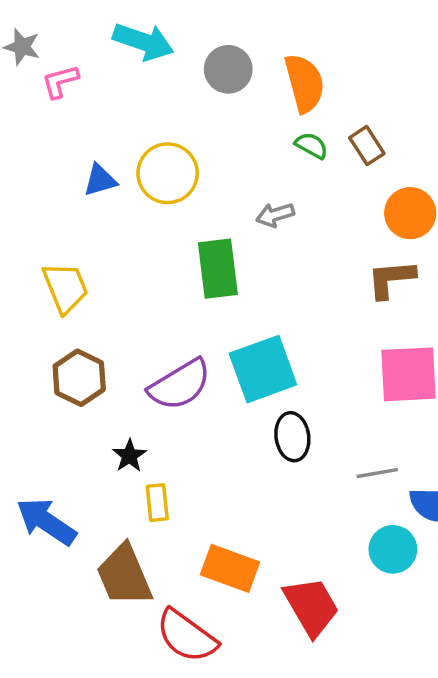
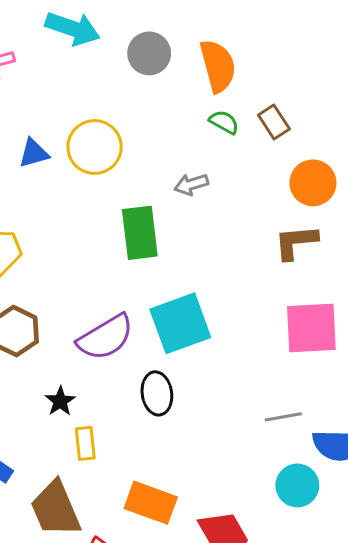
black ellipse: (292, 437) -> (157, 393), moved

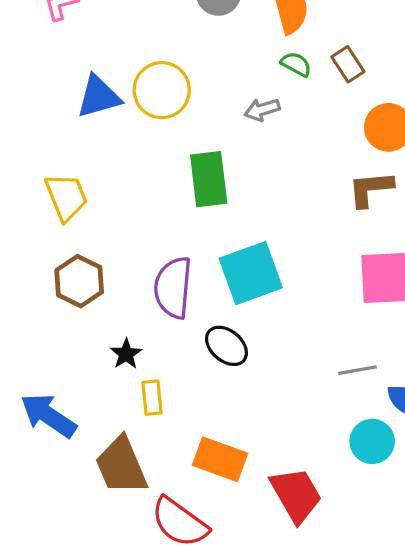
blue triangle: (34, 153) -> (99, 97), size x1.4
gray arrow: (191, 184) -> (262, 110), moved
purple semicircle: (105, 337) -> (173, 288), turned 126
black ellipse: (157, 393) -> (226, 346), turned -42

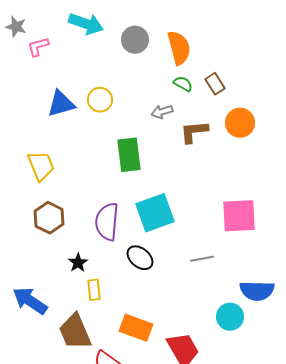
yellow circle: (162, 90) -> (100, 100), size x0.7
brown L-shape: (371, 189) -> (194, 132), moved
gray line: (358, 370) -> (202, 259), moved

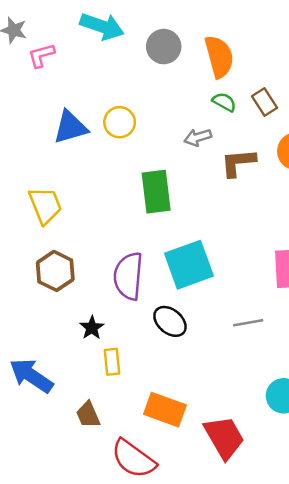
brown trapezoid: (75, 332) -> (88, 415), size x0.6

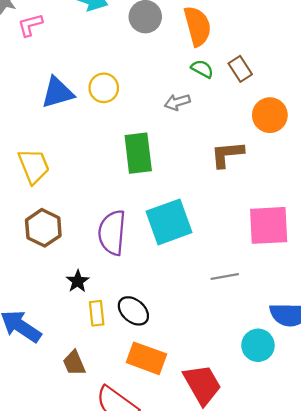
brown L-shape: (238, 163) -> (227, 154), moved
black ellipse: (170, 321) -> (133, 311), moved

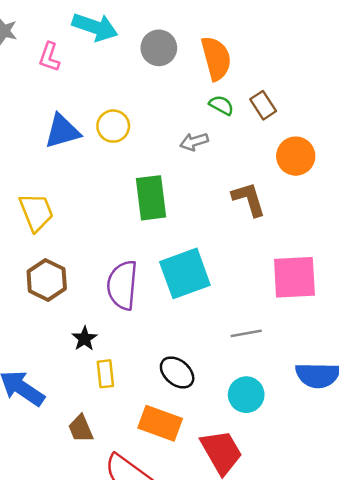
pink L-shape: (30, 25) -> (49, 57), moved, turned -56
brown L-shape: (227, 154) -> (249, 199), turned 78
black ellipse: (133, 311) -> (177, 372), moved
cyan circle: (258, 345) -> (246, 395), moved

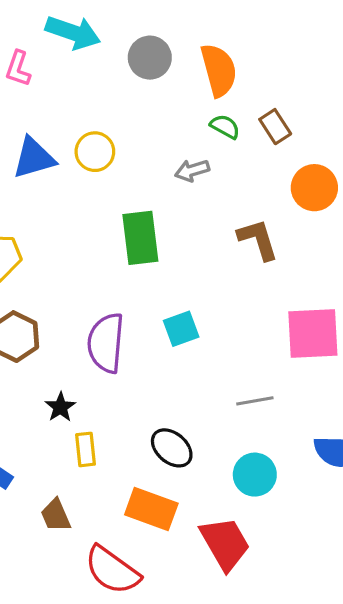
cyan square: (185, 273) -> (181, 329), size x0.6

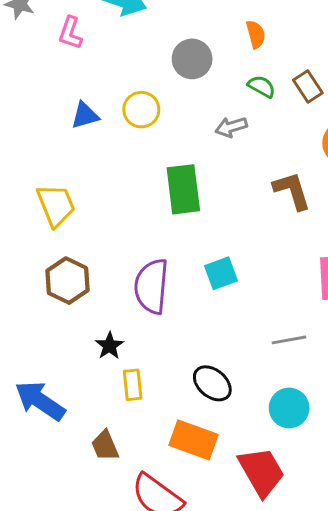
gray circle: (150, 58) -> (192, 59), moved
orange semicircle: (219, 70) -> (256, 34), size x0.6
blue triangle: (34, 158) -> (85, 115), size x0.7

